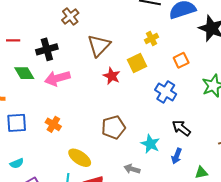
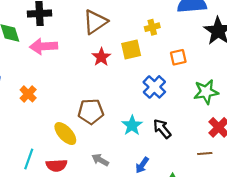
cyan star: (150, 144) -> (132, 125), moved
blue arrow: (177, 156) -> (142, 165), moved
yellow ellipse: (80, 158) -> (65, 134), moved

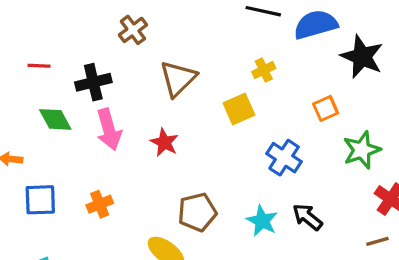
pink arrow: (44, 46) -> (109, 129), turned -92
red star: (101, 57) -> (164, 142), moved
orange square: (178, 57) -> (326, 108), moved
orange cross: (28, 94) -> (100, 204), turned 35

